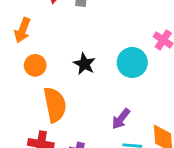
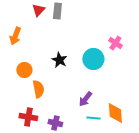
orange circle: (35, 65) -> (24, 70), moved
orange semicircle: (55, 105) -> (38, 89), size x0.7

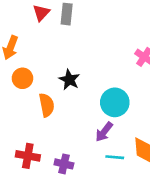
cyan circle: (93, 59) -> (115, 102), moved
orange circle: (24, 70) -> (22, 78), moved
orange semicircle: (38, 89) -> (47, 105), moved

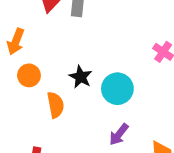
cyan circle: (115, 102) -> (117, 89), moved

